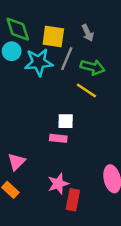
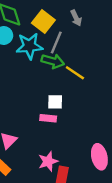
yellow square: (53, 36) -> (43, 22), turned 30
green arrow: (93, 67) -> (53, 61), moved

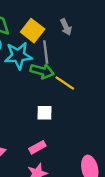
gray line: (56, 42) -> (46, 52), turned -30
pink rectangle: (48, 118) -> (37, 147), moved, turned -35

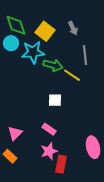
gray line: (46, 52) -> (85, 55), moved
pink rectangle: (37, 147) -> (49, 129), turned 64

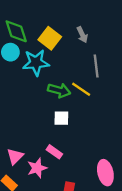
green arrow: (53, 65) -> (59, 90), moved
pink star: (49, 151) -> (37, 168), moved

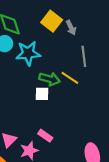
yellow square: (50, 38) -> (52, 21), moved
white square: (61, 118) -> (42, 94), moved

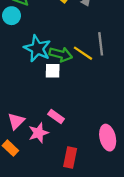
cyan star: (28, 53) -> (37, 48), moved, turned 30
gray line: (84, 56) -> (101, 44), moved

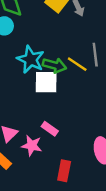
white square: (53, 71) -> (46, 82), size x1.5
pink star: (38, 133) -> (32, 146), turned 30

